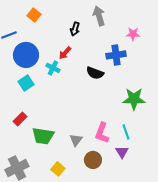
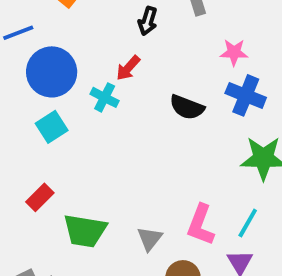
pink star: (133, 34) -> (234, 52), moved
blue cross: (116, 55) -> (246, 95), moved, turned 30
cyan line: (126, 132) -> (248, 223), turned 49

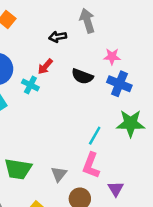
black arrow: (148, 21) -> (58, 37), turned 63
black semicircle: (187, 107) -> (82, 76), moved
cyan line: (248, 223) -> (95, 136), moved

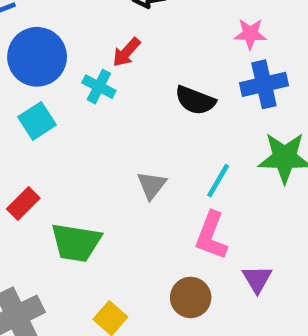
black semicircle: (82, 76) -> (195, 100), moved
blue cross: (119, 84) -> (264, 84), turned -35
gray triangle: (59, 174) -> (152, 185), moved

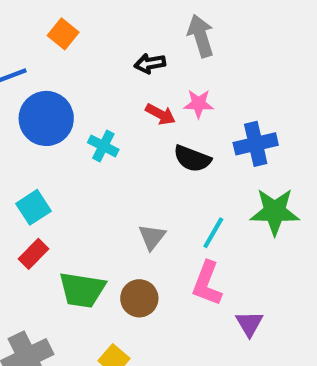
pink star: (250, 34) -> (199, 104), moved
red arrow: (126, 52) -> (160, 114), moved, turned -104
cyan square: (37, 121) -> (34, 207), moved
brown circle: (191, 297) -> (139, 298), moved

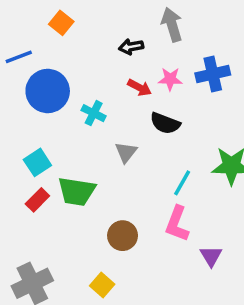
blue cross: (256, 144) -> (213, 74), moved
gray triangle: (152, 237) -> (126, 152), moved
green trapezoid: (82, 290) -> (77, 191), moved

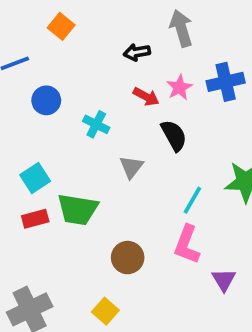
pink star: (170, 79) -> (179, 87), turned -30
blue circle: (48, 91) -> (46, 100), size x0.6
black semicircle: (165, 123) -> (174, 135), turned -140
red rectangle: (37, 200) -> (35, 219), turned 30

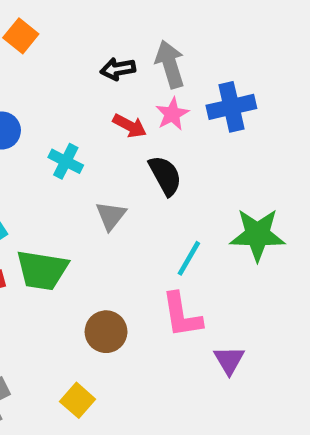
gray arrow: (181, 28) -> (170, 64), moved
pink L-shape: (187, 245) -> (182, 315), turned -30

